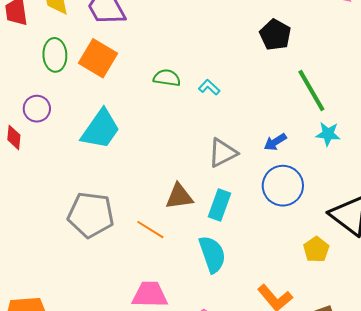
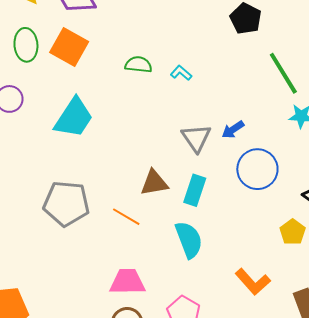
blue arrow: (275, 142) -> (233, 130), moved
gray triangle: (223, 153) -> (196, 138), turned -36

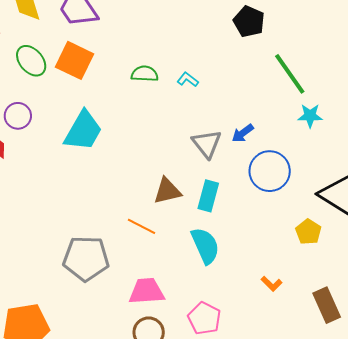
green ellipse: (26, 45) -> (31, 61), turned -32
gray pentagon: (66, 204) -> (86, 258), moved
orange L-shape: (253, 282) -> (272, 284), size x0.6

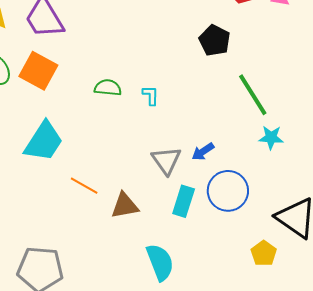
cyan L-shape: (188, 80) -> (151, 95), turned 50
cyan rectangle: (208, 196) -> (184, 201), moved
orange line: (141, 226) -> (84, 186), moved

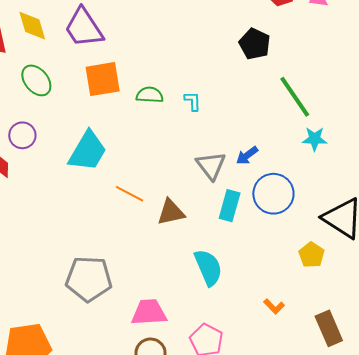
orange square: (38, 71) -> (103, 79), moved, turned -36

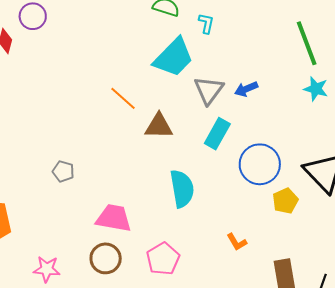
cyan trapezoid: (88, 151) -> (174, 57), moved
blue circle: (273, 194) -> (260, 164), moved
gray pentagon: (89, 279) -> (63, 171), size x0.5

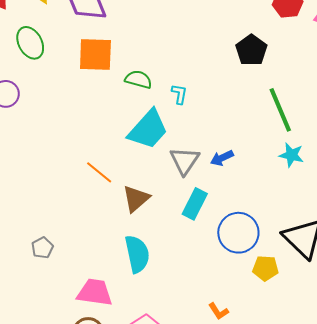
brown triangle: (159, 126) -> (136, 199), turned -40
gray pentagon: (63, 171) -> (42, 248), turned 30
cyan semicircle: (182, 189) -> (137, 254), moved
yellow pentagon: (285, 201) -> (265, 268), turned 30

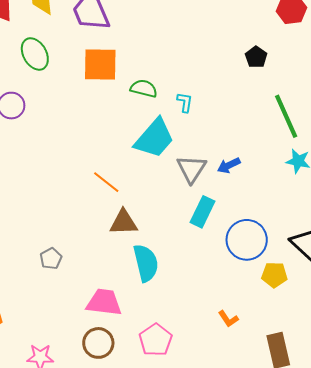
black pentagon: (251, 50) -> (256, 57), size x0.7
brown triangle: (136, 199) -> (124, 222), moved, turned 40

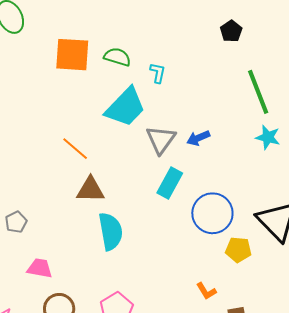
orange square: (100, 64) -> (72, 55), moved
pink trapezoid: (104, 302) -> (40, 268), moved, size x0.7
orange L-shape: (228, 319) -> (206, 291), moved

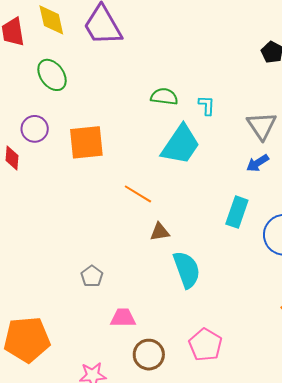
orange square: (72, 55) -> (86, 142), moved
gray triangle: (161, 140) -> (262, 126), moved
brown triangle: (90, 190) -> (160, 232), size x0.7

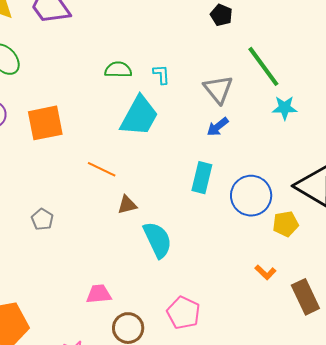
gray pentagon: (92, 276) -> (42, 219), moved

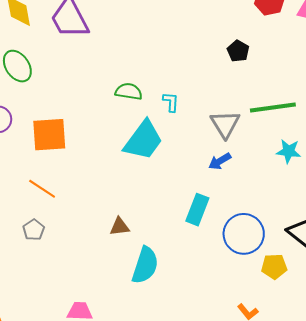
green line: (263, 66) -> (273, 107), turned -69
orange line: (102, 169) -> (42, 189), moved
cyan semicircle: (158, 240) -> (145, 265), turned 36

